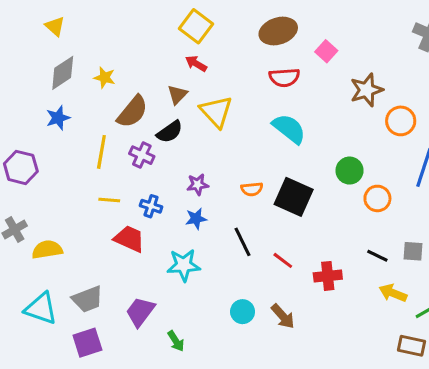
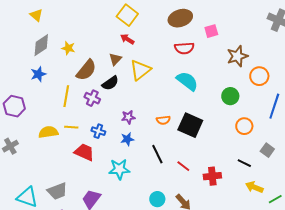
pink square: (326, 51) -> (211, 31), turned 32
yellow triangle: (216, 112) -> (140, 70), turned 35
green circle: (350, 171) -> (230, 96), moved
yellow semicircle: (47, 250) -> (48, 132), moved
gray square: (413, 251) -> (267, 150), moved, turned 32

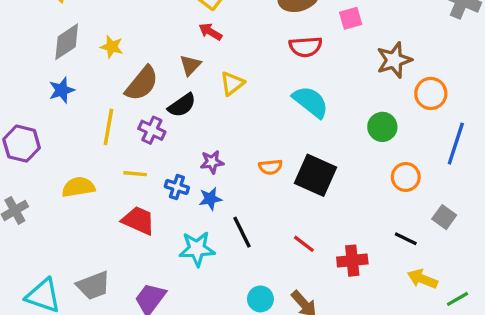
yellow triangle: (140, 70) -> (232, 83), size x0.7
yellow line: (71, 127) -> (135, 174), moved
blue cross: (98, 131) -> (177, 187), moved
black line: (157, 154) -> (242, 232), moved

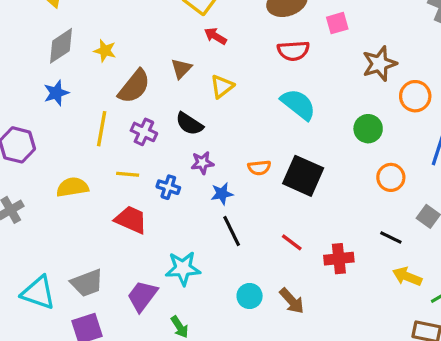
red arrow: (210, 32) -> (215, 36), moved
black semicircle: (182, 105) -> (189, 124), moved, turned 68
blue star: (210, 199) -> (222, 194), moved
cyan star: (197, 249) -> (183, 268), moved

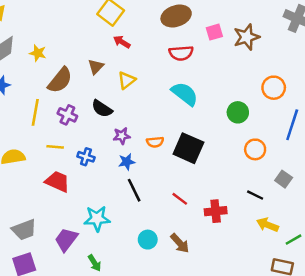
brown star: (379, 64) -> (246, 37), moved
purple star: (202, 163) -> (122, 136), moved

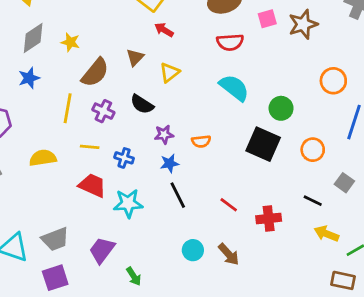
green circle: (238, 112) -> (281, 108), moved
black square: (188, 148) -> (263, 144), moved
cyan star: (97, 219) -> (128, 203), moved

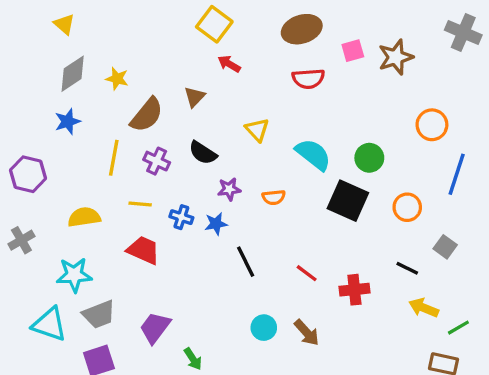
yellow triangle: (169, 73) -> (257, 130), moved, turned -35
cyan semicircle: (234, 88) -> (313, 154), moved
blue star: (169, 163) -> (216, 224), moved
cyan star: (128, 203) -> (74, 275), moved

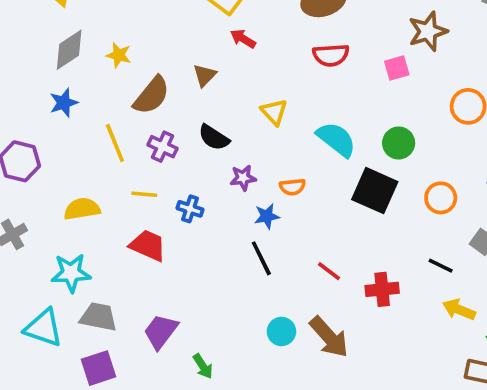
pink square: (353, 51) -> (397, 68), moved
yellow line: (114, 158) -> (115, 143), turned -32
blue star: (216, 224) -> (267, 216), moved
gray trapezoid: (99, 314) -> (98, 317), turned -148
brown arrow: (307, 333) -> (329, 337), size x1.4

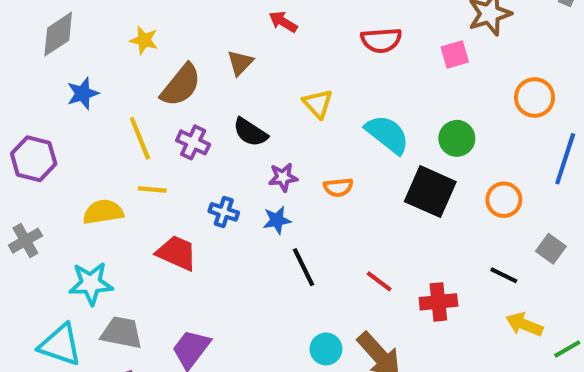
gray diamond: (69, 50) -> (58, 34), moved
yellow line: (144, 194) -> (152, 189), moved
blue star: (267, 216) -> (277, 220), moved

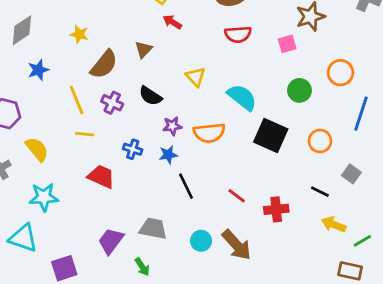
green circle: (457, 138) -> (299, 90), moved
orange semicircle: (338, 187) -> (209, 133), size x1.6
yellow semicircle: (103, 212) -> (37, 149), moved, turned 60
gray trapezoid: (122, 333) -> (153, 229), moved

